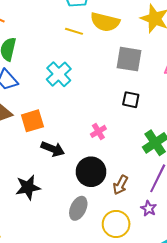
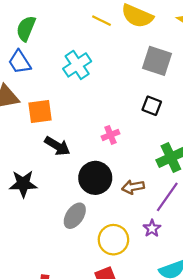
brown arrow: (120, 185) -> (133, 187), moved, turned 42

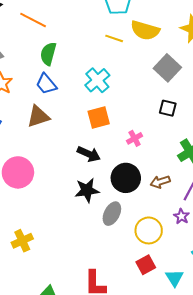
gray square: (157, 61) -> (167, 68), turned 32
orange square: (40, 112) -> (99, 117), moved
black star: (23, 184) -> (87, 190), moved

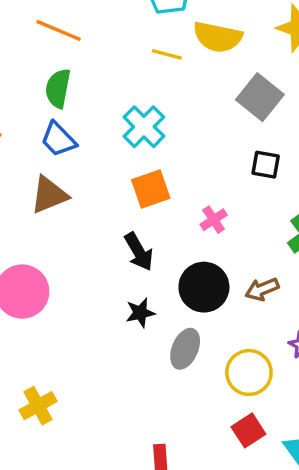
orange line: (33, 20) -> (59, 30), moved
black arrow: (89, 154) -> (139, 252), turned 40
black star: (87, 190) -> (140, 313), size x0.7

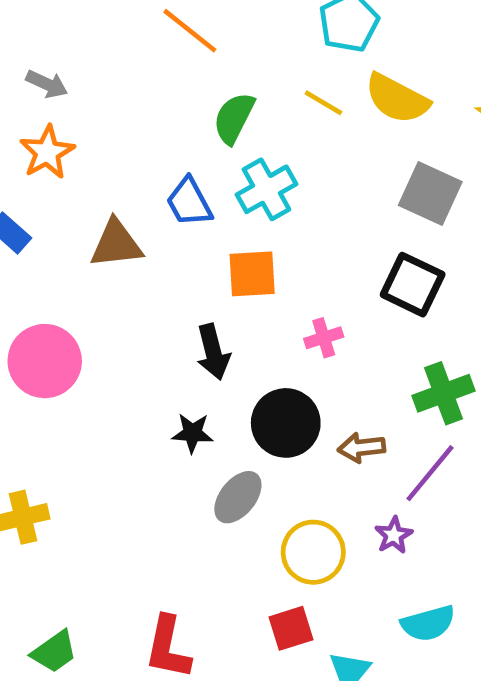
green semicircle: (58, 88) -> (234, 118), moved
gray square: (260, 97) -> (430, 194), turned -30
blue trapezoid: (58, 139) -> (189, 202), moved
black square: (266, 165) -> (413, 285), size x1.5

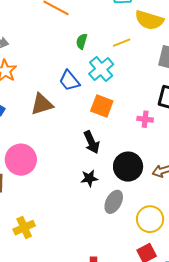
yellow line: (323, 103) -> (122, 43), moved, turned -42
green semicircle: (234, 118) -> (82, 41), size x0.7
orange square: (252, 274) -> (102, 106), turned 35
pink cross: (324, 338) -> (145, 119), moved, turned 35

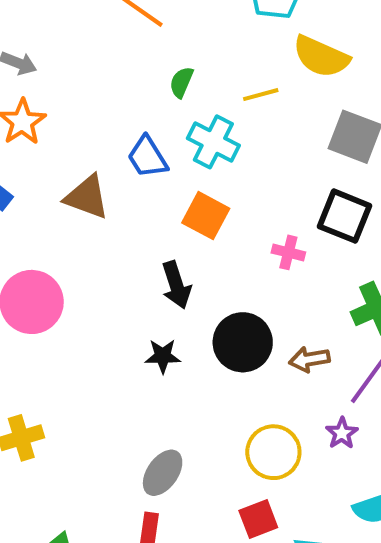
cyan cross: (101, 69) -> (213, 142), turned -30
brown triangle: (42, 104) -> (87, 197), turned 30
gray ellipse: (114, 202) -> (163, 473), moved

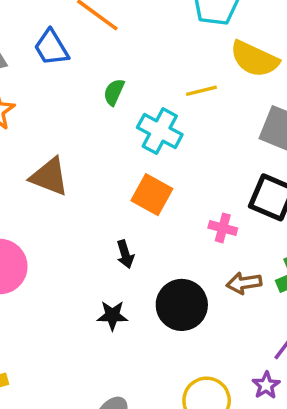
green semicircle: (181, 82) -> (114, 92), moved
blue trapezoid: (147, 157) -> (51, 48), moved
black arrow: (176, 285) -> (125, 254), size x0.7
brown arrow: (309, 359) -> (244, 283), moved

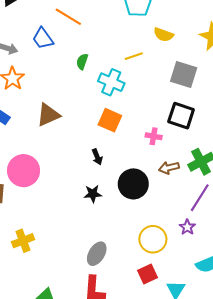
yellow semicircle: (254, 59) -> (163, 35), size x0.7
brown triangle: (49, 177) -> (48, 115), turned -40

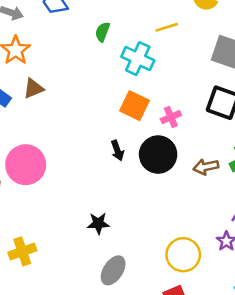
brown triangle: (48, 115) -> (33, 88), moved, size x0.7
pink cross: (154, 136) -> (171, 117), moved, turned -35
black circle: (133, 184) -> (158, 155), moved
black star: (93, 194) -> (98, 223), moved

